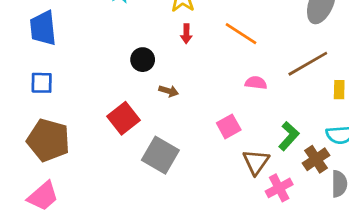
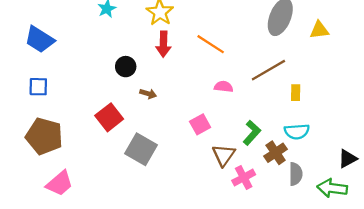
blue trapezoid: (43, 28) -> (40, 39), turned -52
red arrow: (186, 34) -> (163, 44), size x1.5
pink trapezoid: (43, 196) -> (60, 183), moved

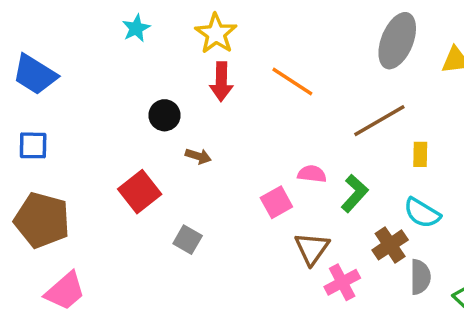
pink semicircle: (224, 87) -> (312, 174), moved
cyan semicircle: (297, 131) -> (422, 213), turned 35
green L-shape: (252, 133) -> (355, 193), moved
gray square: (141, 149) -> (188, 240), size x0.6

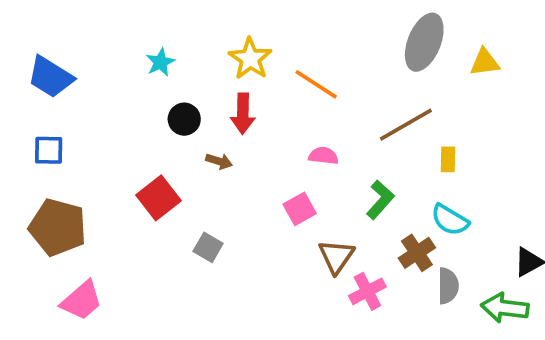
cyan star: (136, 28) -> (160, 62), moved
yellow star: (216, 34) -> (250, 59), moved
red arrow: (221, 82) -> (243, 114), moved
pink semicircle: (312, 174) -> (323, 156), moved

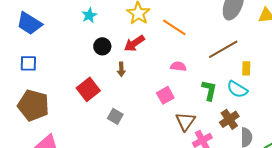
red arrow: (243, 114) -> (134, 43), turned 55
brown arrow: (219, 161) -> (121, 69), turned 72
green L-shape: (380, 200) -> (209, 90), turned -30
cyan semicircle: (450, 220) -> (237, 89), moved

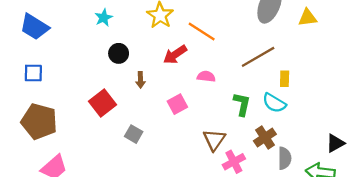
red arrow: (134, 43) -> (175, 55), moved
pink square: (165, 95) -> (177, 104), moved

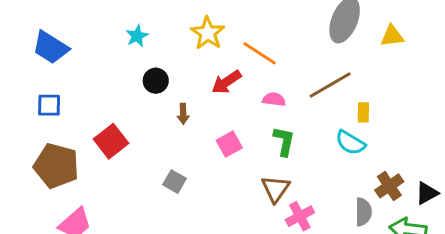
pink semicircle: (206, 76) -> (274, 99), moved
red square: (102, 103) -> (111, 141), moved
green L-shape: (242, 104) -> (284, 141), moved
brown cross: (265, 138) -> (389, 186), moved

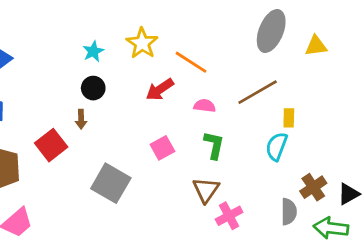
cyan star: (137, 36) -> (93, 51), moved
brown arrow: (183, 114) -> (81, 119), moved
cyan semicircle: (350, 143) -> (277, 146), turned 80
gray square: (174, 182) -> (111, 183), size x1.8

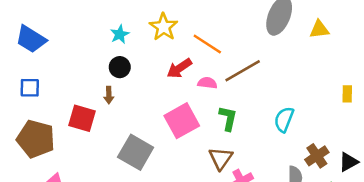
brown line: (258, 92) -> (243, 71), moved
pink semicircle: (205, 106) -> (207, 83), moved
yellow rectangle: (289, 118) -> (347, 94), moved
red square: (51, 145) -> (82, 118), turned -36
pink square: (162, 148) -> (182, 121), size x1.6

